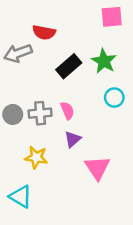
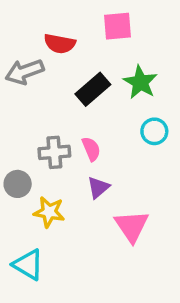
pink square: (112, 17) -> (118, 26), moved
gray circle: (13, 114) -> (18, 184), moved

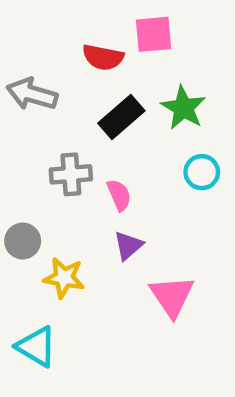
red semicircle: (60, 44) -> (103, 57), moved
gray arrow: (25, 72) -> (32, 94), turned 36
gray cross: (54, 152) -> (71, 174), moved

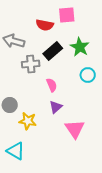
gray cross: (71, 174) -> (31, 64), moved

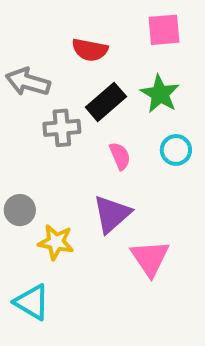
pink square: (67, 15) -> (164, 30), moved
pink semicircle: (52, 85) -> (120, 156), moved
purple triangle: (56, 107) -> (112, 214), size x1.5

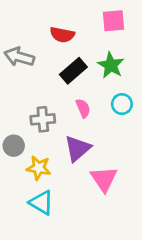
gray cross: (62, 128) -> (43, 119), moved
cyan triangle: (32, 302) -> (41, 203), moved

